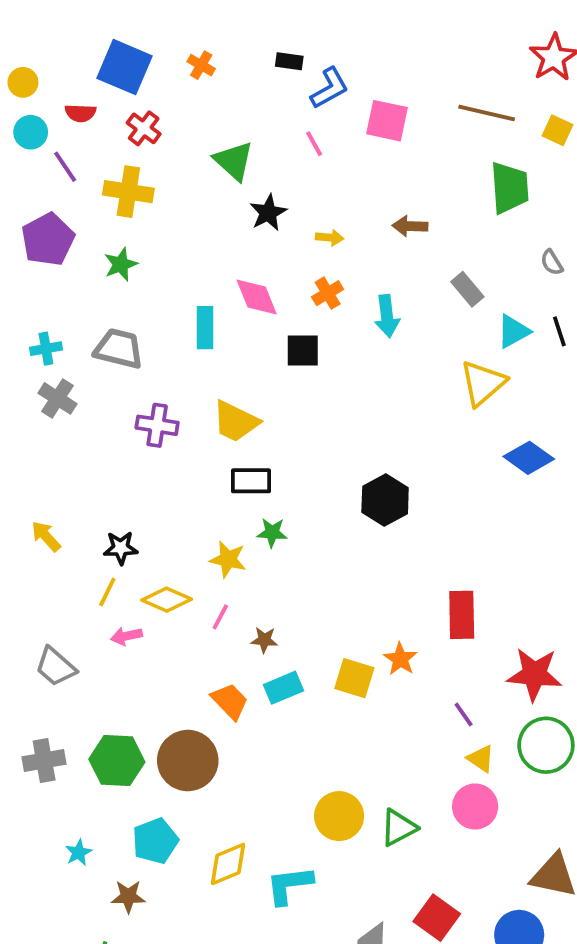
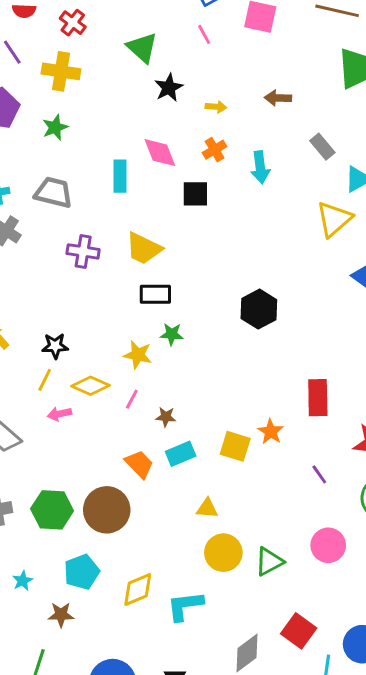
yellow triangle: (481, 759) -> (207, 508), moved, turned -30

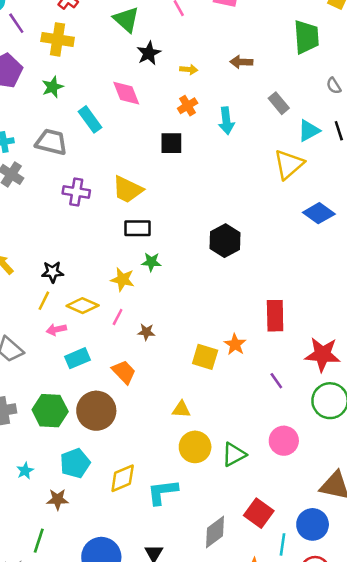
pink diamond: (160, 153) -> (126, 93), moved
cyan rectangle: (120, 176) -> (90, 119), moved, turned -36
cyan rectangle: (181, 454) -> (78, 358), moved

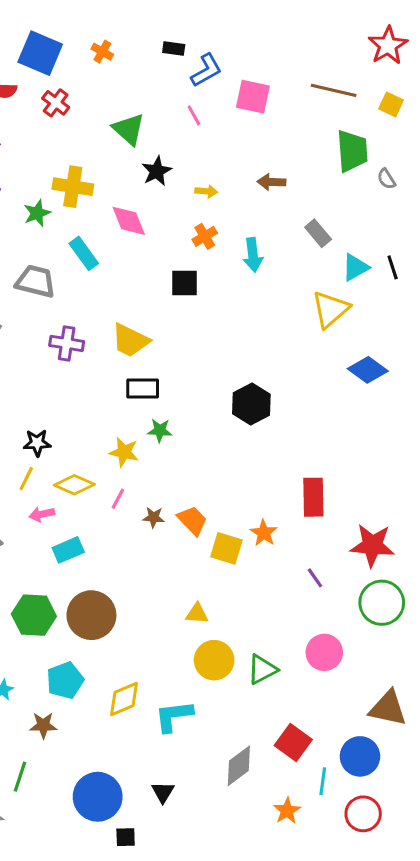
yellow cross: (58, 39) -> (73, 187), moved
gray semicircle: (334, 86) -> (386, 179), moved
orange trapezoid: (124, 372) -> (192, 520), moved

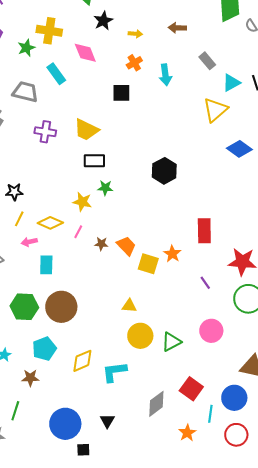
black star: (37, 443) -> (14, 192), moved
cyan rectangle: (68, 550) -> (46, 265), turned -66

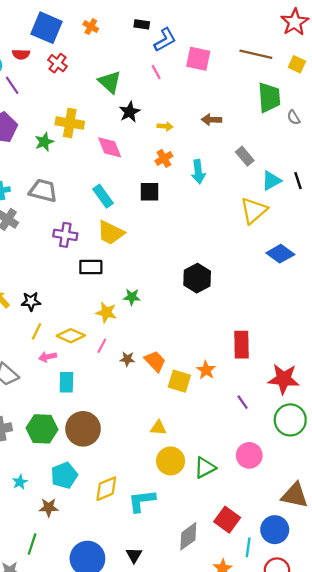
cyan rectangle: (56, 74) -> (103, 196), moved
black rectangle: (94, 161) -> (91, 267), moved

